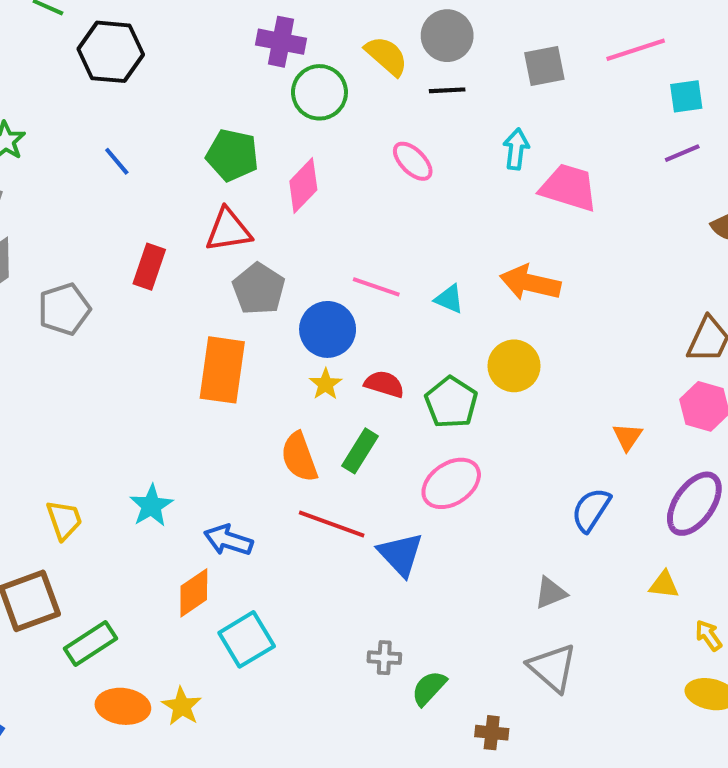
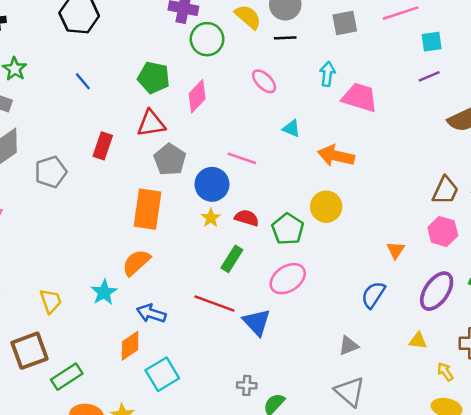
cyan triangle: (449, 299) -> (291, 128), moved
orange semicircle: (299, 457) -> (136, 263), moved, turned 68

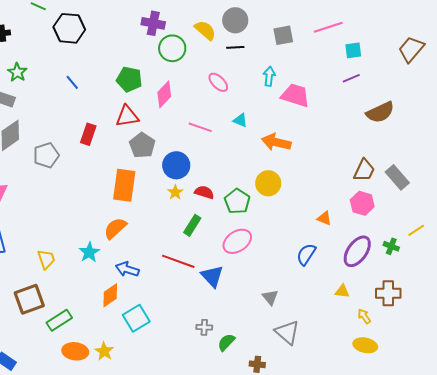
pink line: (242, 158) -> (200, 127), moved
orange triangle: (396, 250) -> (324, 218), turned -42
gray triangle: (349, 346) -> (270, 297), moved, turned -48

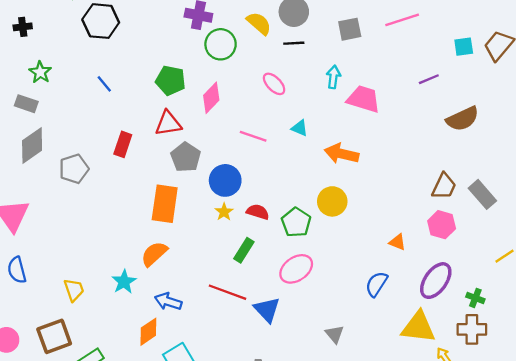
cyan square: (353, 50) -> (464, 47), moved
green cross: (391, 246) -> (475, 298), moved
yellow triangle: (342, 291) -> (418, 327), size x2.0

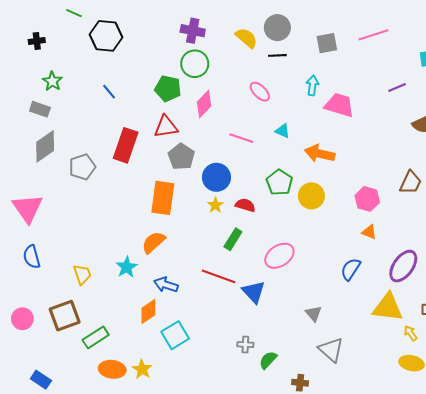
green circle: (221, 44) -> (195, 64), moved
red rectangle: (123, 144) -> (126, 145), size x1.5
green pentagon: (296, 222) -> (279, 182), moved
pink hexagon: (442, 225) -> (367, 199), moved

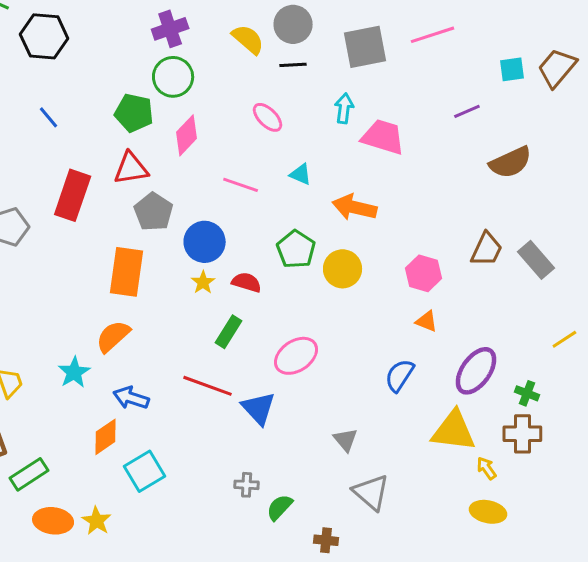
purple cross: (193, 31) -> (170, 29), turned -30
gray square: (327, 43) -> (365, 47), size x1.4

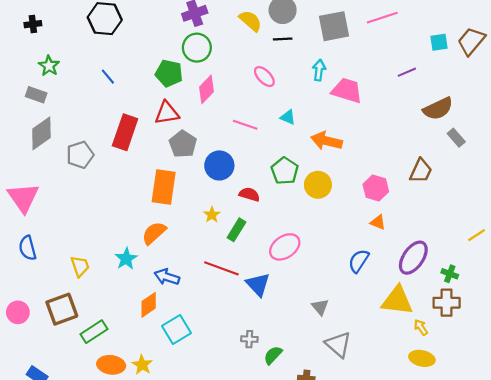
gray rectangle: (536, 260) -> (456, 138), moved, size x0.7
yellow star: (203, 282) -> (212, 215), moved

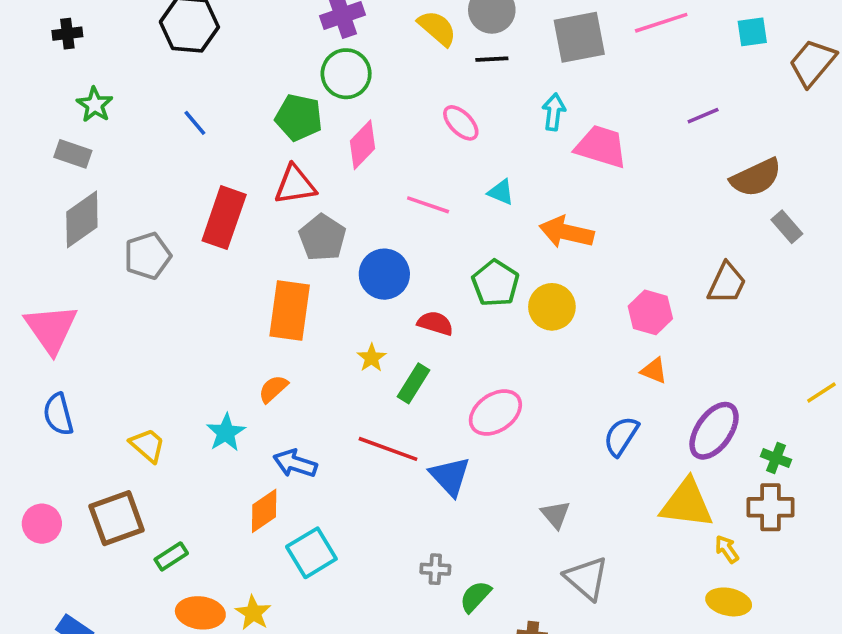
cyan square: (439, 42) -> (752, 32), moved
orange semicircle: (154, 233) -> (273, 389), size x0.7
yellow trapezoid: (80, 266) -> (148, 445), turned -30
green rectangle: (94, 332) -> (171, 556), size x0.7

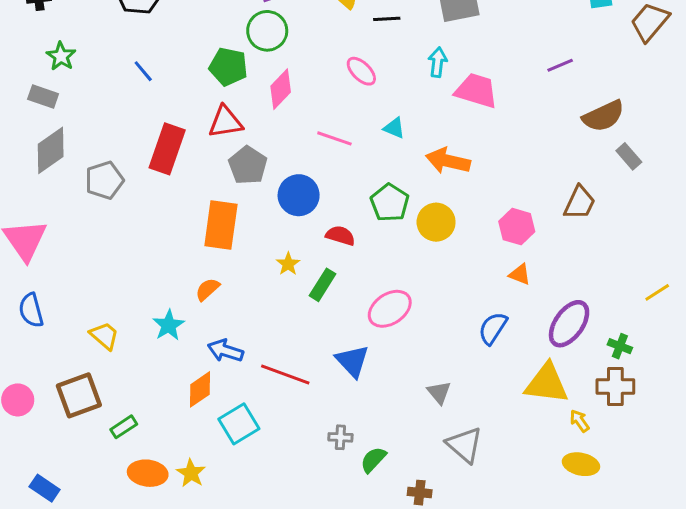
red line: (388, 449) -> (285, 375), moved

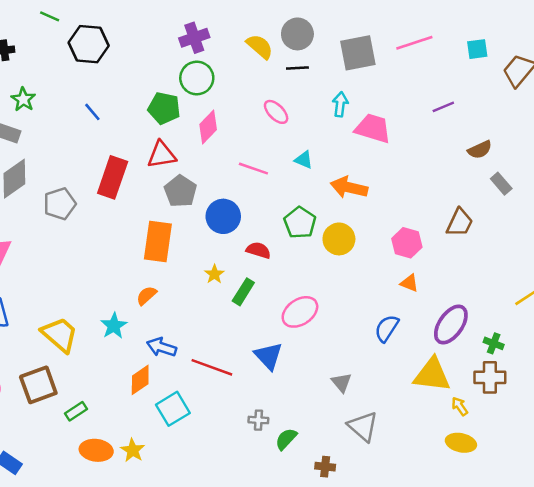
brown semicircle: (603, 116) -> (480, 150), size x0.7
yellow trapezoid: (104, 336) -> (60, 335), size x1.5

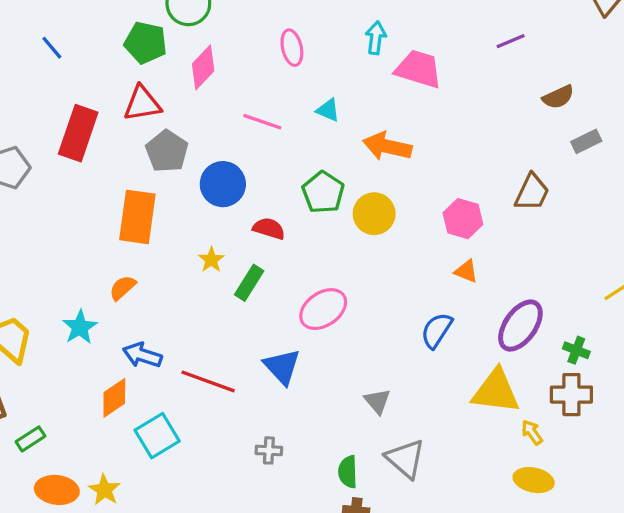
pink ellipse: (276, 112) -> (292, 48), turned 32
gray rectangle: (501, 184) -> (586, 141), turned -75
green semicircle: (286, 439) -> (348, 472), moved, turned -45

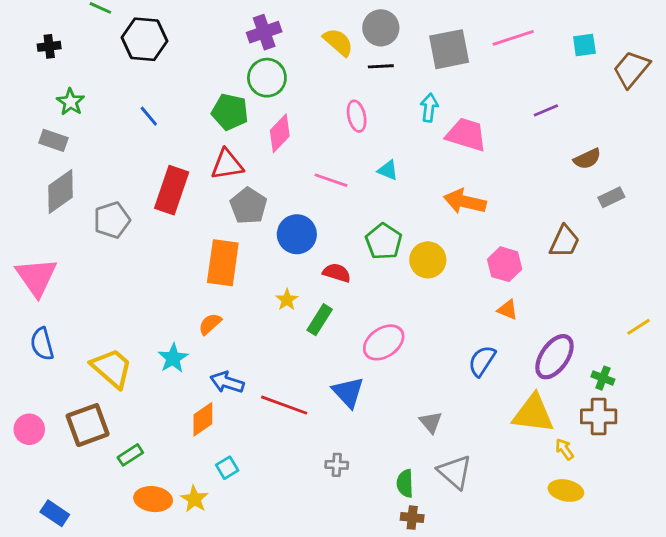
orange arrow: (387, 146) -> (465, 202), moved
cyan square: (157, 436) -> (227, 468), moved, size x0.6

